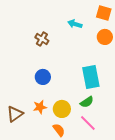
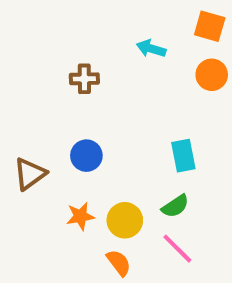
brown cross: (42, 39) -> (84, 79), turned -32
cyan rectangle: (91, 77) -> (183, 156), size x0.7
brown triangle: (15, 114) -> (30, 174), moved

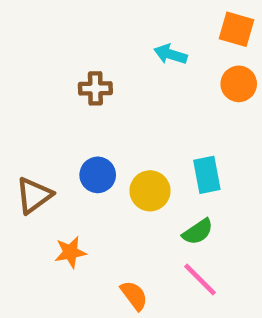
orange star: (80, 216) -> (70, 252), moved
yellow circle: (125, 220) -> (150, 191), moved

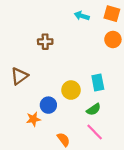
cyan arrow: (170, 54) -> (82, 16), moved
blue circle: (98, 175) -> (48, 105), moved
brown triangle: (34, 195) -> (19, 76), moved

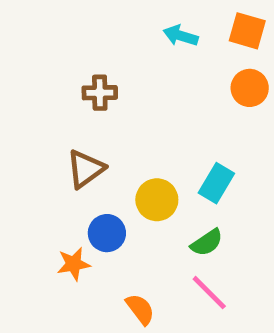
brown triangle: (19, 76) -> (85, 169), moved
cyan rectangle: (98, 83) -> (216, 183), turned 42

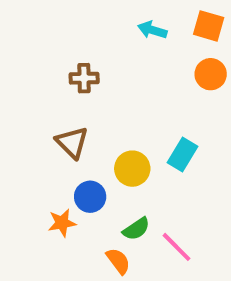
brown triangle: (85, 169) -> (72, 142), turned -39
green semicircle: (207, 243) -> (136, 229), moved

